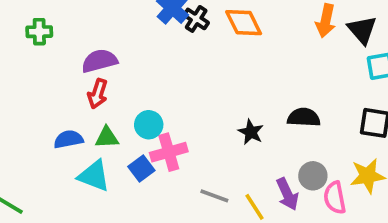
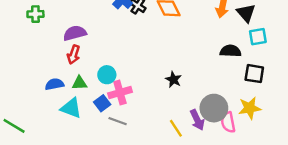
black semicircle: (304, 117) -> (231, 51), moved
gray circle: (313, 176) -> (214, 108), size x1.5
gray line: (214, 196) -> (118, 121), moved

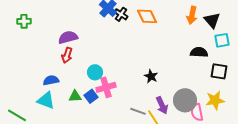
green cross: (35, 14) -> (24, 21), moved
green triangle: (79, 83) -> (75, 96), moved
cyan triangle: (71, 108) -> (46, 100), moved
purple arrow: (197, 120) -> (162, 105), moved
gray line: (118, 121) -> (138, 111), moved

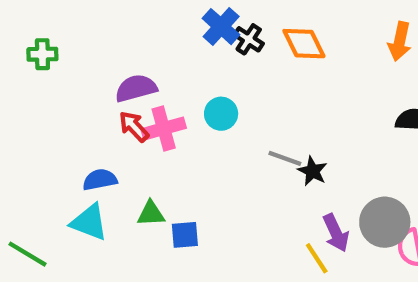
red arrow: (67, 55) -> (134, 126), turned 119
cyan circle: (95, 72) -> (221, 114), moved
pink cross: (106, 87) -> (164, 129), moved
blue square: (91, 96) -> (185, 235), moved, turned 32
gray line: (138, 111) -> (285, 158), moved

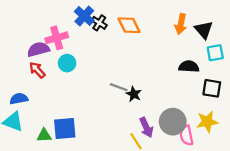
cyan circle: (221, 114) -> (67, 63), moved
pink cross: (164, 129) -> (57, 38), moved
green triangle: (151, 214) -> (44, 135), moved
blue square: (185, 235) -> (65, 129), size x1.5

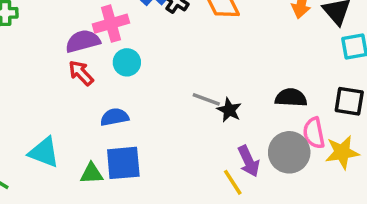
black semicircle: (189, 67) -> (291, 98), moved
blue semicircle: (19, 99) -> (115, 117), moved
pink semicircle: (187, 135) -> (314, 133), moved

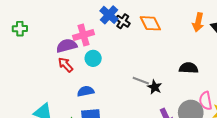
black semicircle: (291, 98) -> (189, 68), moved

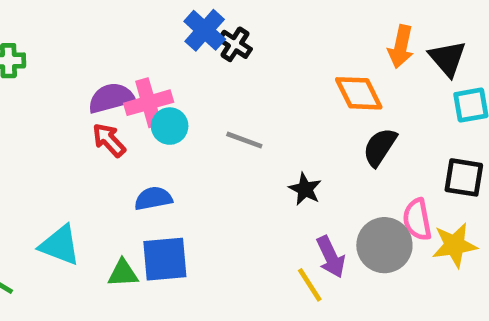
orange diamond: (150, 23) -> (359, 93), moved
pink cross: (84, 35) -> (149, 103), moved
black semicircle: (189, 68) -> (380, 147), turned -60
gray line: (141, 81) -> (244, 140), moved

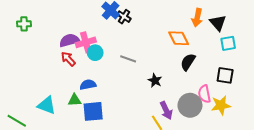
green triangle: (123, 273) -> (75, 100), moved

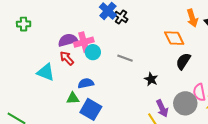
orange arrow: (197, 18) -> (192, 18), turned -30
cyan triangle: (47, 105) -> (46, 72), moved
blue square: (93, 111) -> (91, 109), turned 35

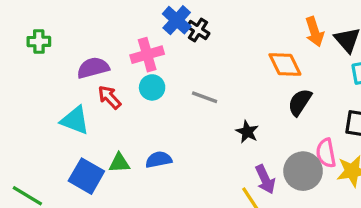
purple semicircle: (68, 40) -> (93, 68), moved
pink cross: (84, 42) -> (147, 55), moved
blue semicircle: (86, 83) -> (159, 160), moved
blue square: (91, 109) -> (86, 176), moved

